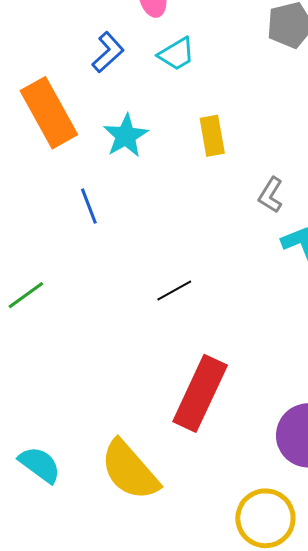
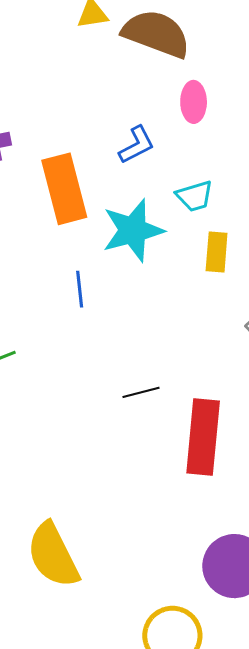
cyan trapezoid: (176, 54) -> (195, 196), moved
cyan star: (126, 136) -> (133, 230), size x1.4
red rectangle: (200, 393) -> (203, 437), moved, turned -34

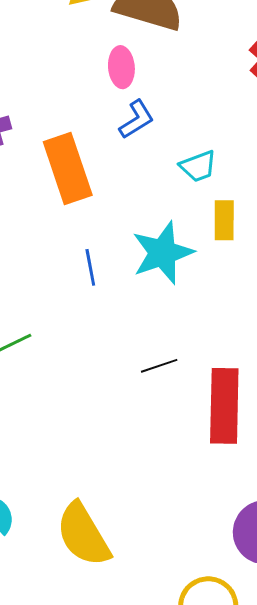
pink ellipse: (194, 102) -> (121, 67), moved
cyan star: (133, 230) -> (163, 253), moved

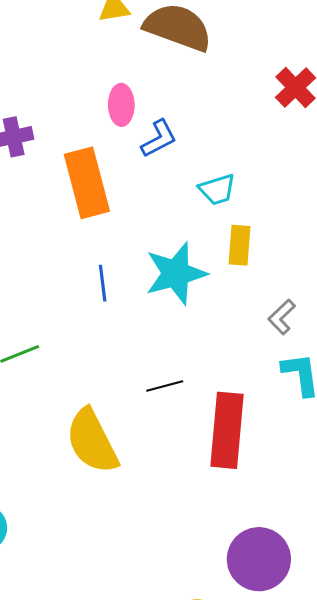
pink ellipse: (121, 67) -> (121, 105), moved
yellow semicircle: (83, 535) -> (92, 441), moved

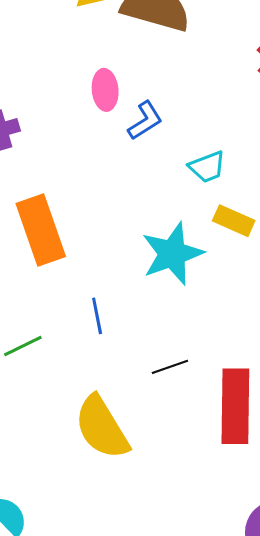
orange rectangle: (87, 183) -> (41, 230), moved
yellow rectangle: (239, 245) -> (234, 221), turned -66
blue line: (103, 283) -> (97, 316), moved

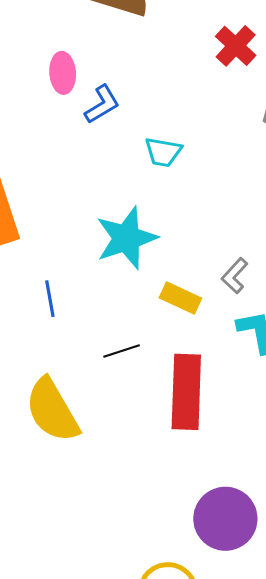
cyan trapezoid: (207, 167) -> (163, 152), turned 30
yellow rectangle: (234, 221) -> (180, 298), moved

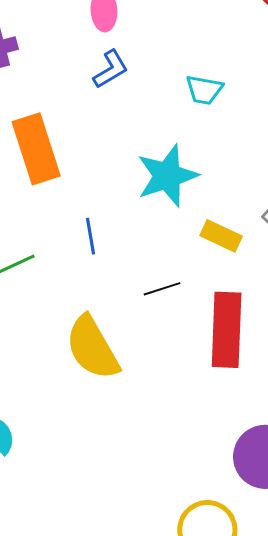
blue L-shape: (102, 104) -> (111, 69), moved

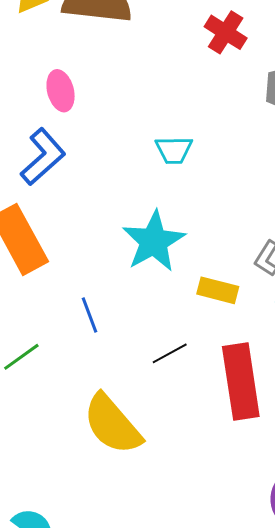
blue L-shape: (111, 69) -> (43, 157), moved, size x1.4

